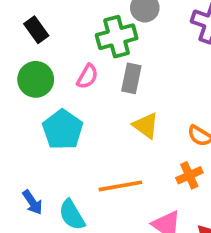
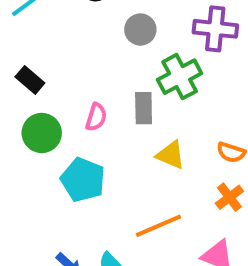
green cross: (117, 37) -> (180, 77), moved

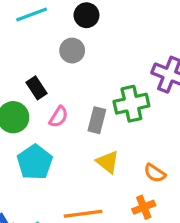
gray circle: (140, 30) -> (72, 51), moved
black rectangle: (30, 80) -> (36, 88), moved

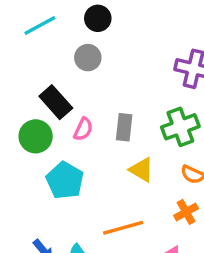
black rectangle: (36, 88) -> (56, 102), size x1.4
green cross: (131, 104) -> (180, 127), moved

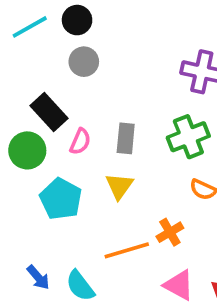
black circle: (98, 18) -> (77, 20), moved
yellow triangle: (141, 170) -> (119, 186), moved, turned 36
orange cross: (186, 212) -> (170, 232), moved

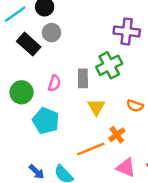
black rectangle: (49, 112) -> (29, 44), moved
green cross: (188, 137) -> (109, 65), moved
yellow triangle: (119, 186) -> (96, 107), moved

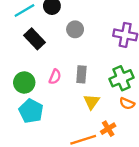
gray circle: (52, 33) -> (75, 29), moved
green cross: (109, 65) -> (121, 78), moved
cyan pentagon: (46, 121) -> (31, 111), moved

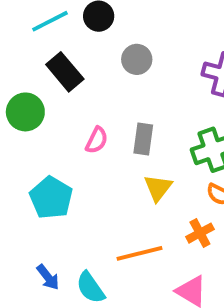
green circle: (24, 82) -> (25, 112), moved
orange cross: (108, 129) -> (200, 233), moved

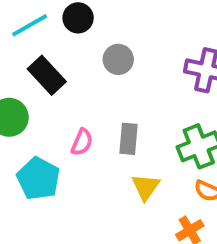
cyan pentagon: (51, 198) -> (38, 179), moved

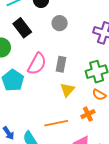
pink semicircle: (82, 142) -> (37, 64), size x1.6

